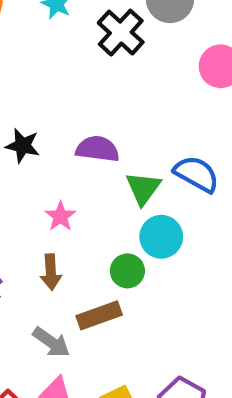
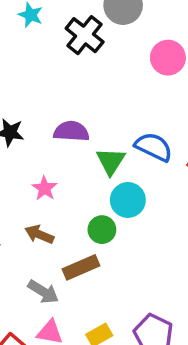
brown arrow: (51, 272) -> (39, 234), turned 120

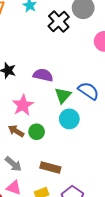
pink star: (44, 188) -> (23, 105), size x1.5
green circle: (102, 230) -> (37, 132), moved
brown rectangle: (81, 267) -> (50, 168), moved, turned 30

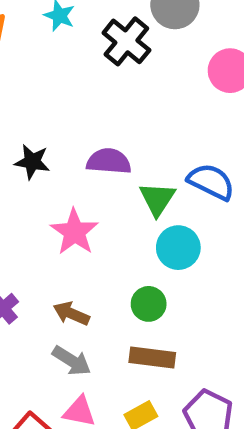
brown arrow: (16, 131) -> (71, 314), moved
green circle: (37, 132) -> (149, 304), moved

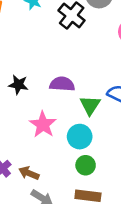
cyan circle: (178, 248) -> (80, 137), moved
brown arrow: (71, 314) -> (29, 173), moved

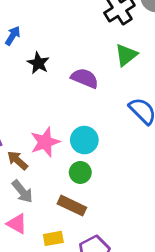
green triangle: (90, 105) -> (126, 55), moved
pink star: (43, 124) -> (45, 142), moved

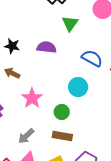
cyan circle: (84, 140) -> (78, 87), moved
brown arrow: (18, 160) -> (12, 73), moved
gray arrow: (22, 191) -> (26, 136), turned 102

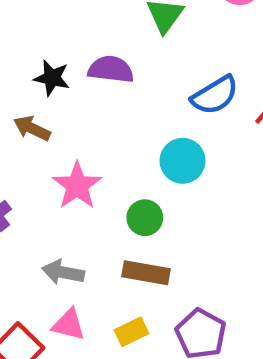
black star: (12, 46) -> (52, 78), moved
blue semicircle: (92, 58) -> (215, 95), turned 120
gray arrow: (26, 136) -> (63, 272), turned 54

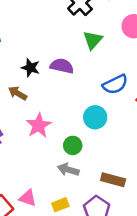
gray arrow: (63, 272) -> (68, 170), moved
brown rectangle: (146, 273) -> (113, 180), moved

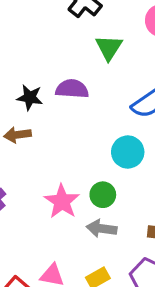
brown arrow: (18, 93) -> (17, 135), turned -30
pink star: (39, 125) -> (62, 201), moved

